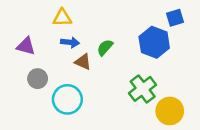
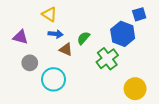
yellow triangle: (62, 18) -> (49, 14), turned 35
green cross: (143, 89) -> (107, 59), moved

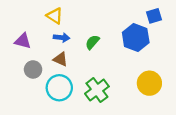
brown triangle: (66, 49) -> (60, 59), moved
green cross: (107, 59) -> (97, 90), moved
yellow circle: (135, 89) -> (149, 83), moved

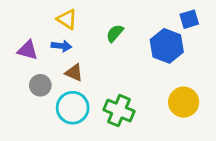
blue arrow: (62, 38) -> (61, 46), moved
green semicircle: (92, 42) -> (115, 33), moved
green cross: (97, 90) -> (119, 111), turned -30

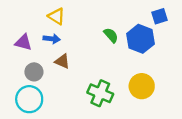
green semicircle: (115, 33) -> (111, 35), moved, turned 98
yellow circle: (184, 102) -> (142, 86), moved
cyan circle: (73, 108) -> (29, 99), moved

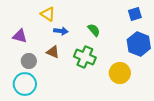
blue arrow: (52, 39) -> (61, 31), moved
blue hexagon: (141, 39) -> (139, 44), moved
green cross: (100, 93) -> (85, 57), moved

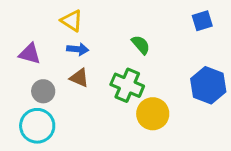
blue arrow: (61, 31) -> (78, 49), moved
blue hexagon: (139, 44) -> (208, 85), moved
yellow circle: (120, 73) -> (153, 114), moved

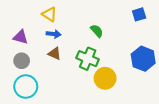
gray circle: (43, 91) -> (22, 61), moved

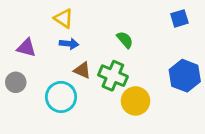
brown triangle: (55, 54) -> (82, 70), moved
gray circle: (22, 61) -> (16, 82), moved
cyan circle: (26, 87) -> (61, 97), moved

